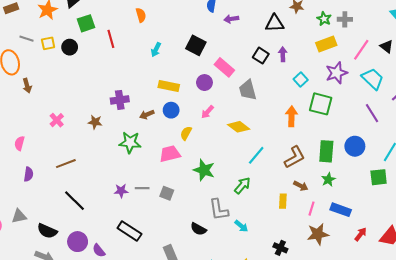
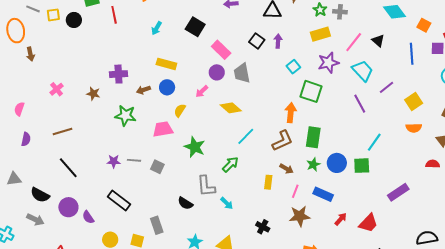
purple circle: (204, 83) -> (217, 72), moved
orange arrow: (292, 116) -> (291, 113), moved
blue circle: (355, 146) -> (337, 163), moved

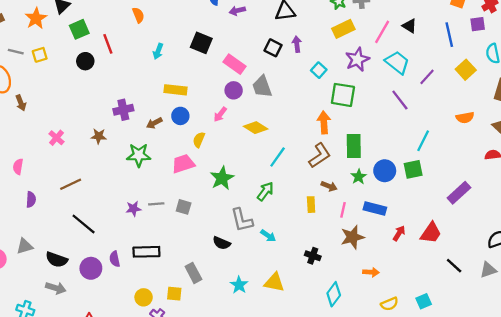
black circle: (74, 20) -> (85, 61), moved
yellow square: (414, 102) -> (466, 70), moved
green star: (195, 147) -> (222, 178), turned 30
black rectangle: (119, 201) -> (146, 252), turned -30
purple semicircle: (88, 217) -> (115, 259), moved, turned 32

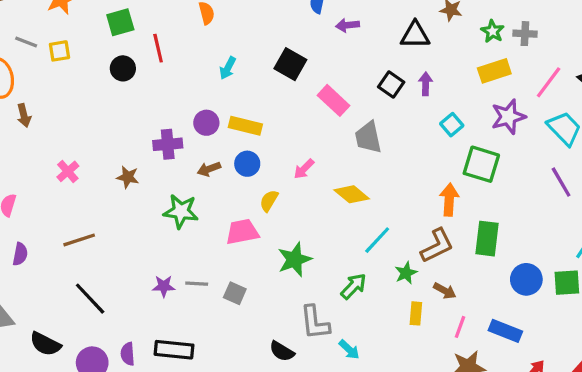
purple circle: (234, 90) -> (206, 123), moved
green star: (359, 177) -> (406, 273), moved

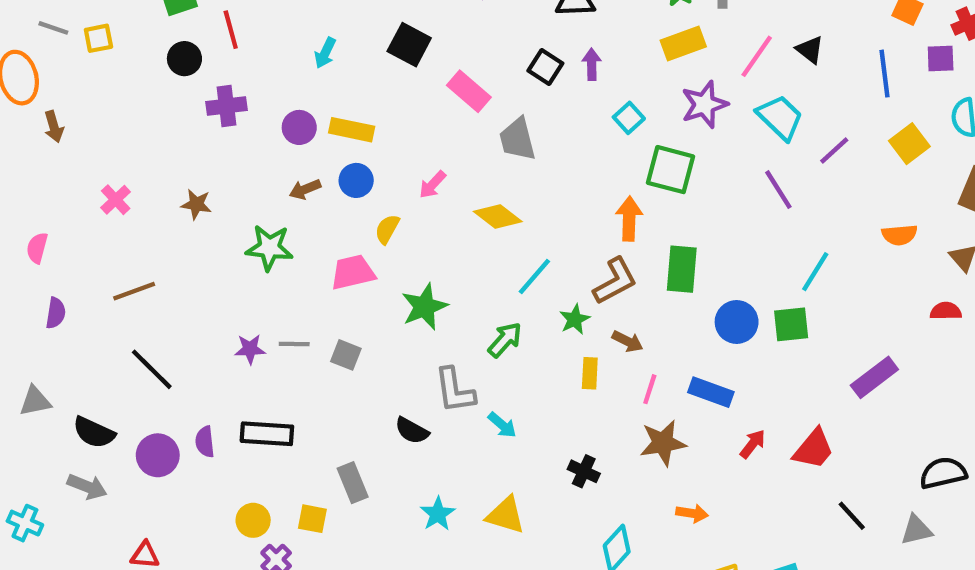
purple cross: (168, 144) -> (226, 106), moved

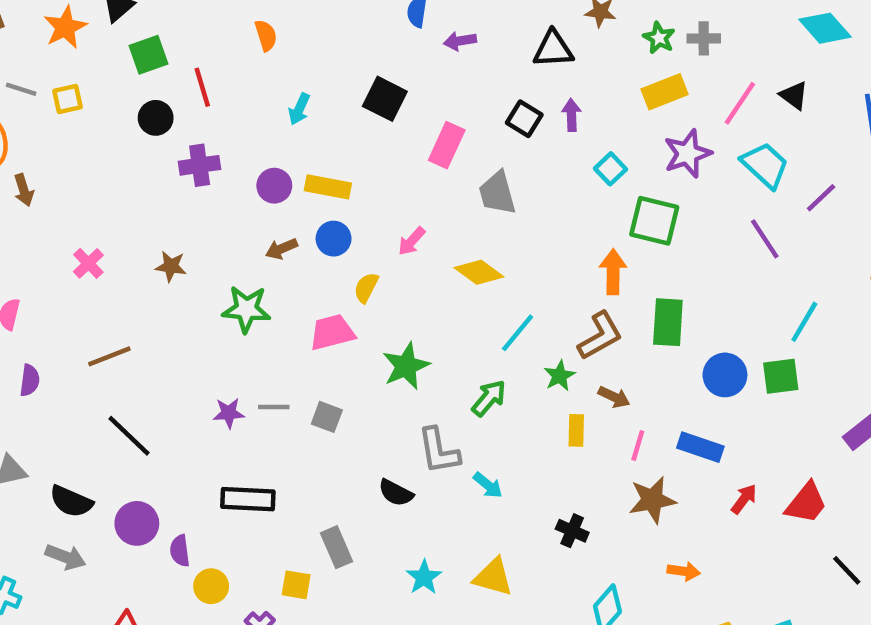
pink rectangle: (469, 91) -> (447, 145), turned 75
purple semicircle: (205, 442) -> (180, 551), moved
yellow circle: (253, 520) -> (211, 586), moved

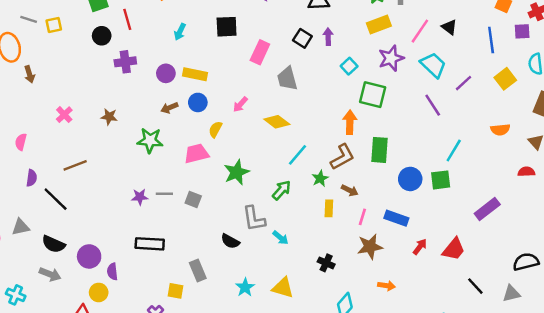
black square: (385, 99) -> (227, 27), turned -30
black line: (129, 436) -> (56, 199), moved
yellow circle: (211, 586) -> (99, 292), moved

